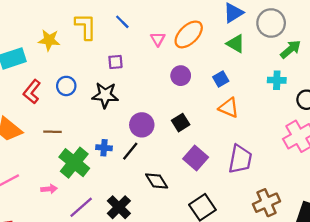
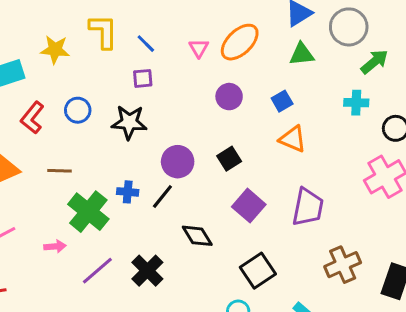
blue line: (122, 22) -> (146, 44), moved
green triangle: (236, 44) -> (302, 54), turned -36

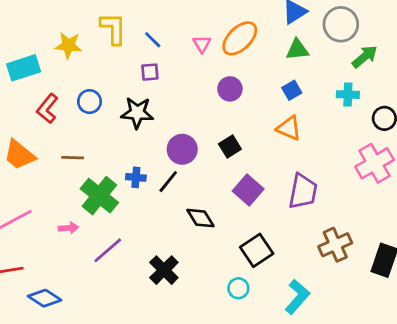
blue square: (282, 101) -> (292, 90), moved
black cross: (147, 271) -> (164, 270), moved

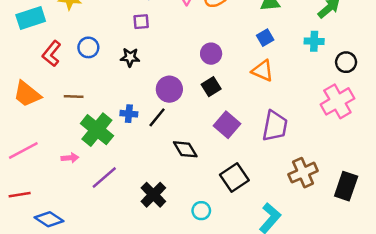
purple circle: (230, 89) -> (211, 54), moved
black star: (137, 113) -> (130, 57), size x0.7
cyan circle: (238, 288) -> (201, 211), moved

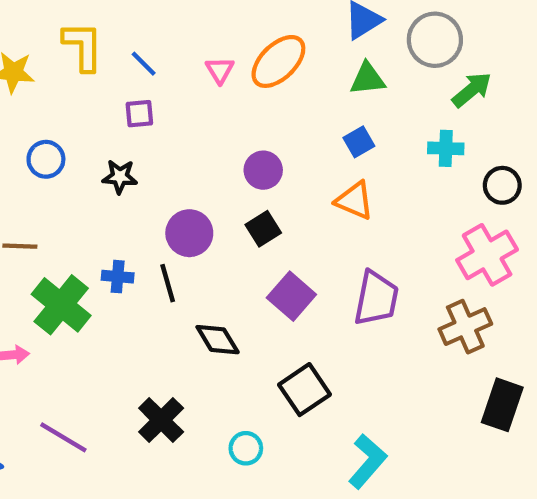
black line: (157, 117) -> (168, 283), turned -55
brown cross: (303, 173) -> (465, 327), moved
purple line: (104, 178) -> (63, 437), moved, turned 72

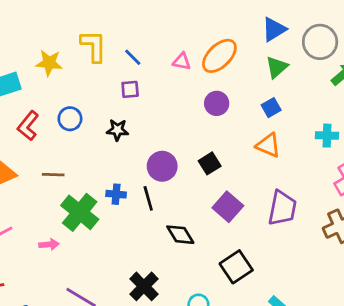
pink triangle: (220, 70) -> (182, 61), turned -48
green triangle: (368, 79) -> (277, 67), turned -35
cyan cross: (446, 148) -> (327, 136), moved
purple circle: (263, 170) -> (217, 103), moved

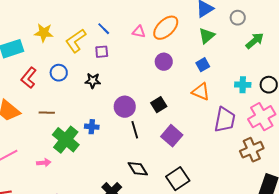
gray circle: (320, 42) -> (238, 18), size x0.6
yellow L-shape: (94, 46) -> (76, 41), moved, turned -125
black line: (148, 198) -> (135, 130), moved
purple trapezoid: (282, 208) -> (225, 120), moved
black diamond: (180, 235) -> (138, 169), moved

